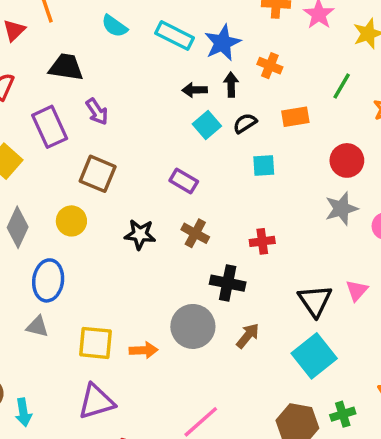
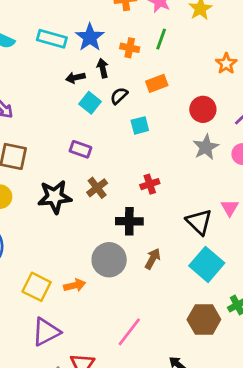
green line: (342, 86) -> (161, 39), moved
brown cross: (195, 233) -> (97, 188), turned 35
black star: (140, 234) -> (55, 197), size x1.4
yellow square: (95, 343) -> (37, 287), turned 32

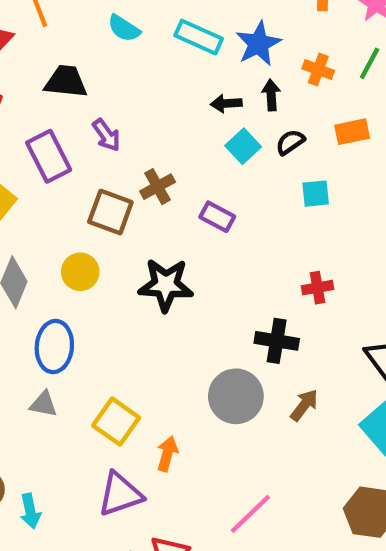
brown cross: (97, 188) -> (158, 187), moved
orange arrow: (75, 285) -> (167, 454), moved, turned -70

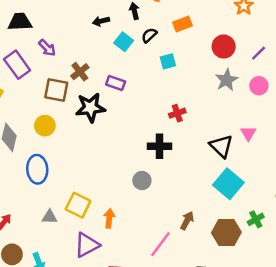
black arrow: (226, 103) -> (101, 21), moved
black star: (166, 285) -> (90, 108), moved
gray circle: (236, 396) -> (142, 181), size x0.6
gray triangle: (43, 404) -> (50, 217), moved
brown arrow: (304, 405) -> (187, 221), moved

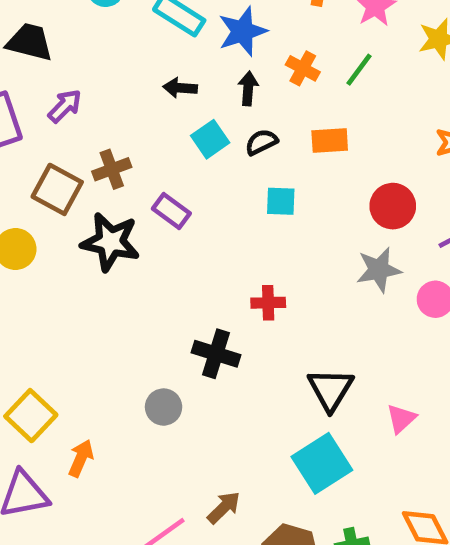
purple arrow: (47, 48) -> (65, 106), turned -108
pink triangle: (248, 133) -> (401, 419), moved

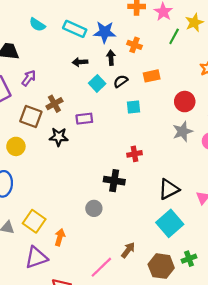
blue star: (242, 31) -> (105, 32), turned 30
green line: (359, 70) -> (174, 36), moved
purple rectangle: (171, 211) -> (84, 119), turned -35
black star: (110, 242) -> (59, 137), size x0.7
black triangle: (330, 389) -> (169, 189), turned 40

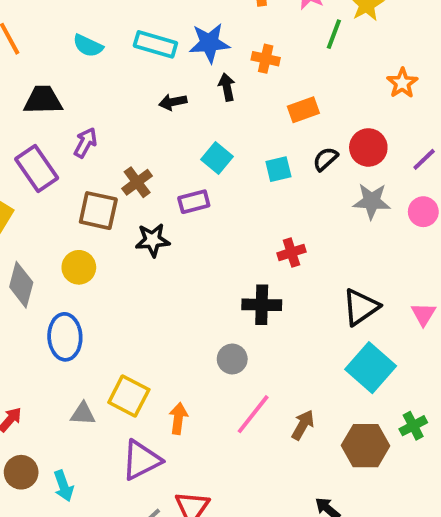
black semicircle: (121, 81) -> (325, 159), moved
cyan square: (97, 83) -> (217, 158), moved
gray star: (183, 131) -> (372, 201), turned 30
pink line: (101, 267) -> (253, 414), moved

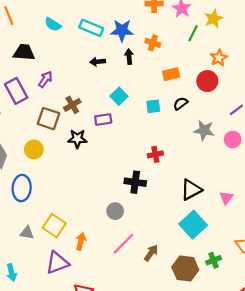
orange star: (402, 83) -> (219, 58), moved
red circle: (368, 147) -> (207, 81), moved

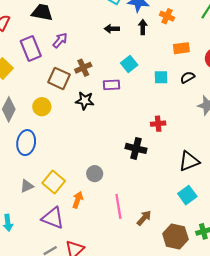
gray circle: (115, 211) -> (95, 174), moved
cyan square: (193, 225) -> (187, 195), size x0.7
gray triangle: (27, 233) -> (27, 186), turned -40
pink line: (123, 244) -> (118, 206), turned -60
purple triangle: (57, 263) -> (53, 218), turned 35

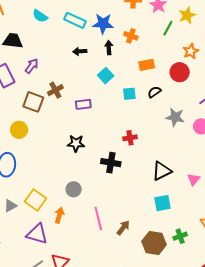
cyan square: (129, 64) -> (106, 76), moved
black star: (85, 101) -> (76, 143), moved
cyan square: (187, 195) -> (162, 203), turned 30

